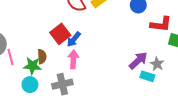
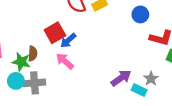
pink arrow: (73, 59) -> (65, 61), turned -60
purple arrow: (138, 60) -> (121, 78), moved
gray cross: (62, 84) -> (34, 83), moved

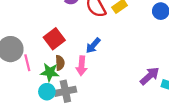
red square: (55, 33) -> (54, 39), moved
pink arrow: (65, 61) -> (82, 66), moved, turned -120

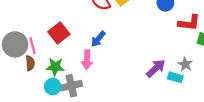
pink line: (27, 63) -> (33, 46), moved
brown semicircle: (60, 63) -> (30, 63), moved

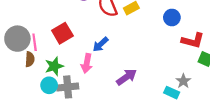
green star: (55, 67) -> (54, 66), turned -30
purple arrow: (156, 68) -> (127, 77), moved

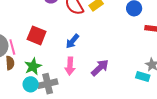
red square: (62, 33) -> (37, 35), turned -30
pink arrow: (87, 63) -> (70, 66), moved

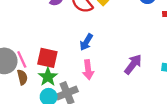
red square: (37, 35) -> (47, 58), moved
purple arrow: (100, 68) -> (133, 64), moved

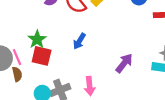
pink arrow: (88, 70) -> (90, 86), moved
green star: (48, 77) -> (37, 39), moved

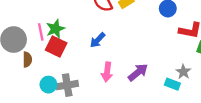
pink line: (17, 57) -> (41, 32), moved
pink arrow: (90, 86) -> (107, 72), moved

